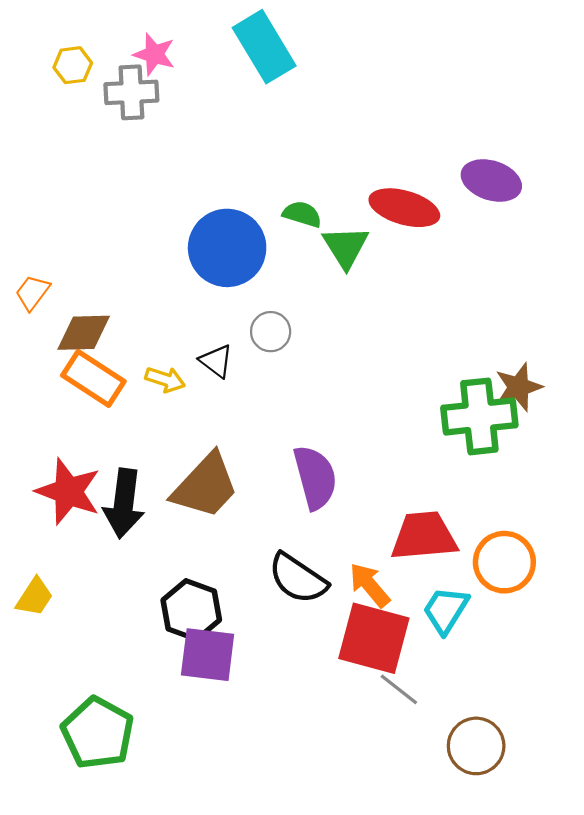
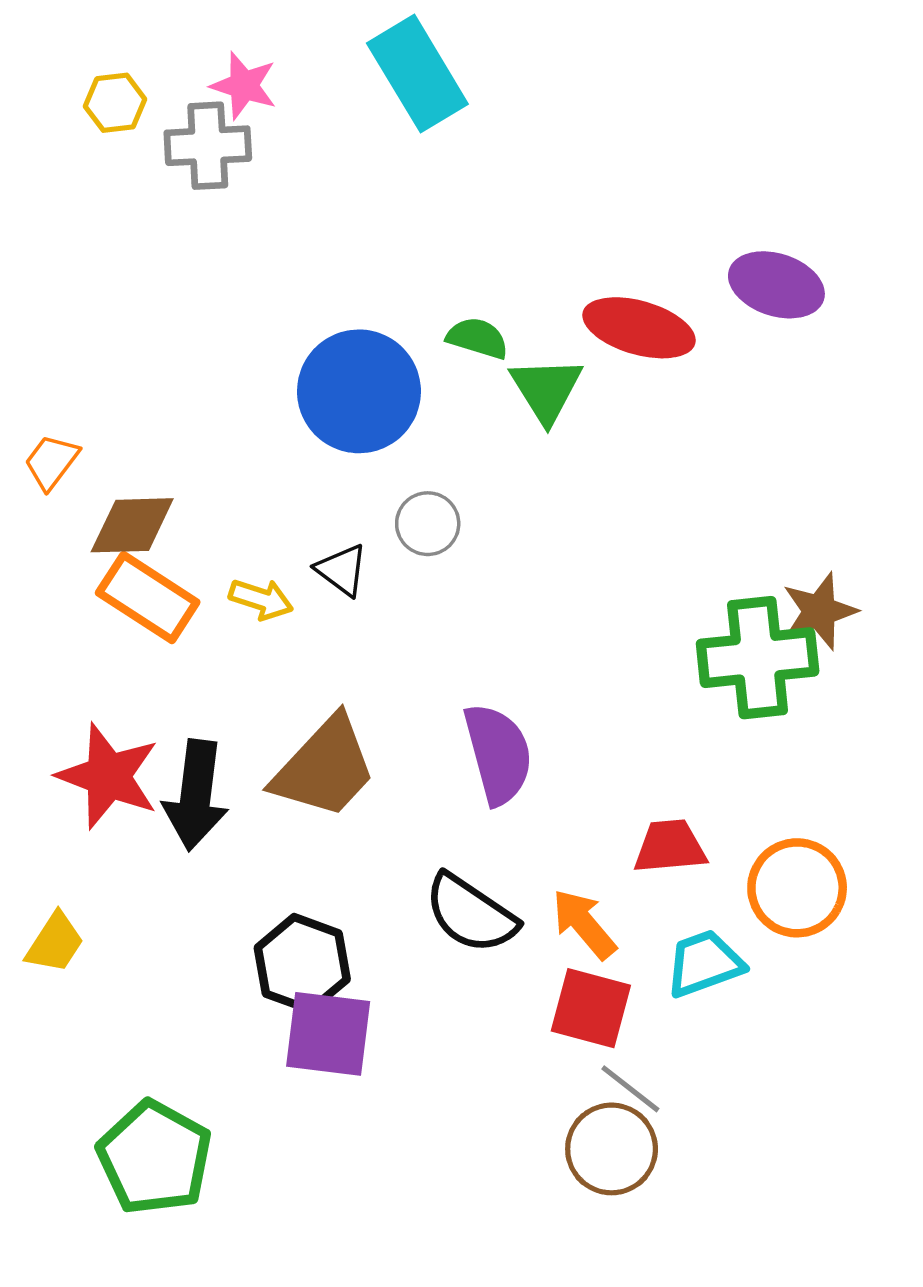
red trapezoid: (424, 536) -> (670, 847), size x0.7
cyan trapezoid: (446, 610) -> (704, 963), turned 38
red square: (374, 638) -> (591, 1008), size x0.7
brown circle: (476, 746) -> (612, 1149), moved

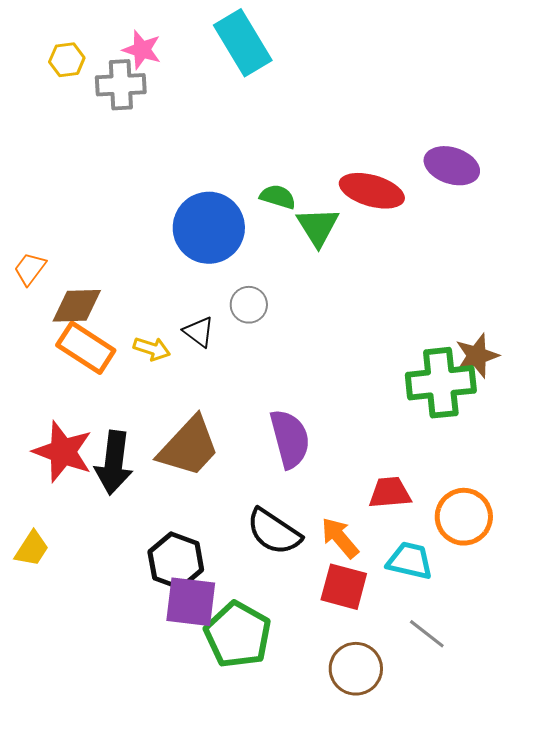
cyan trapezoid: (704, 963) -> (410, 561), turned 33
gray line: (630, 1089) -> (427, 634), moved
green pentagon: (155, 1158) -> (238, 635), moved

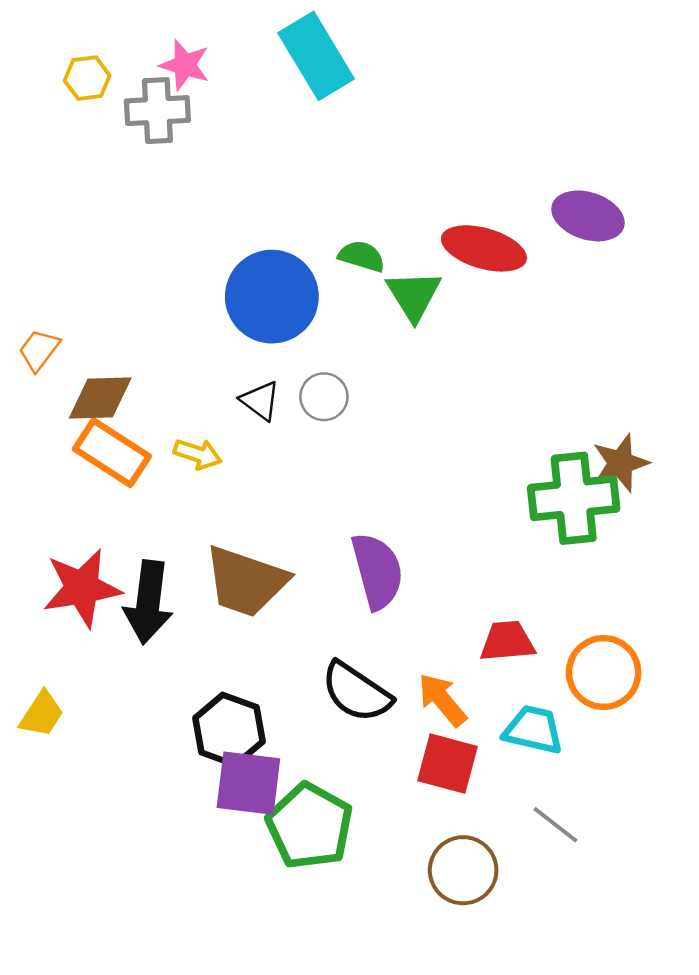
black triangle: (199, 332) -> (260, 401), moved
brown trapezoid: (189, 447) -> (246, 581), turned 66
red star: (63, 452) -> (82, 588), turned -30

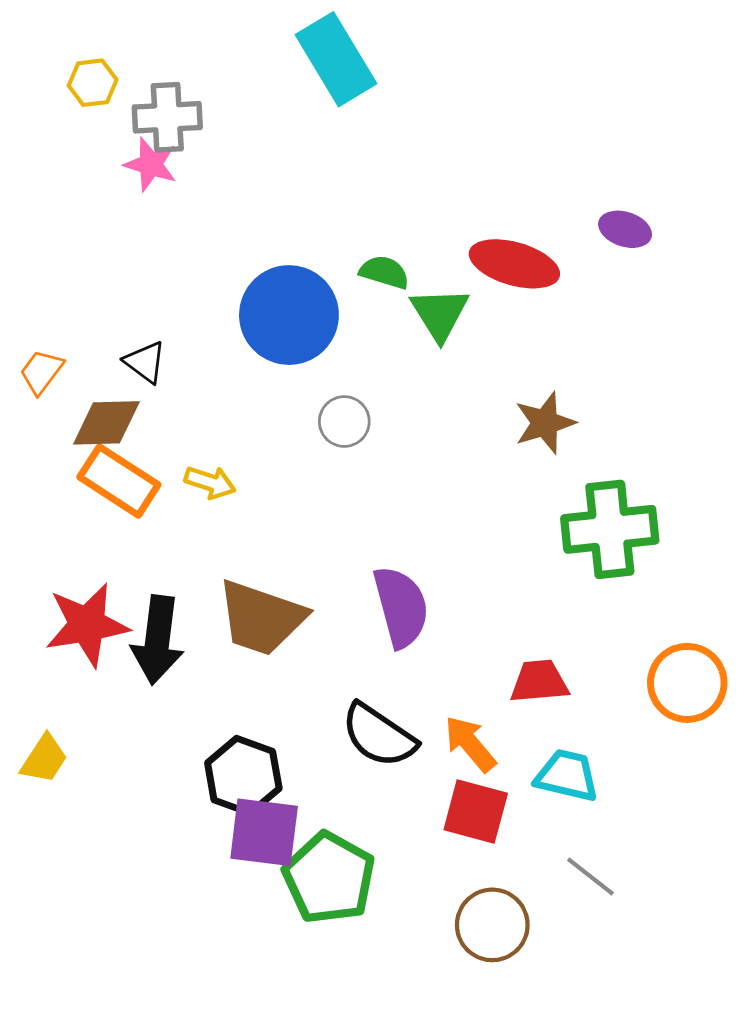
pink star: (185, 65) -> (151, 164), moved
purple ellipse: (588, 216) -> (625, 229), size x0.7
black triangle: (260, 401) -> (145, 362), moved
brown star: (620, 463) -> (545, 423), moved
orange circle: (604, 673) -> (687, 683), moved

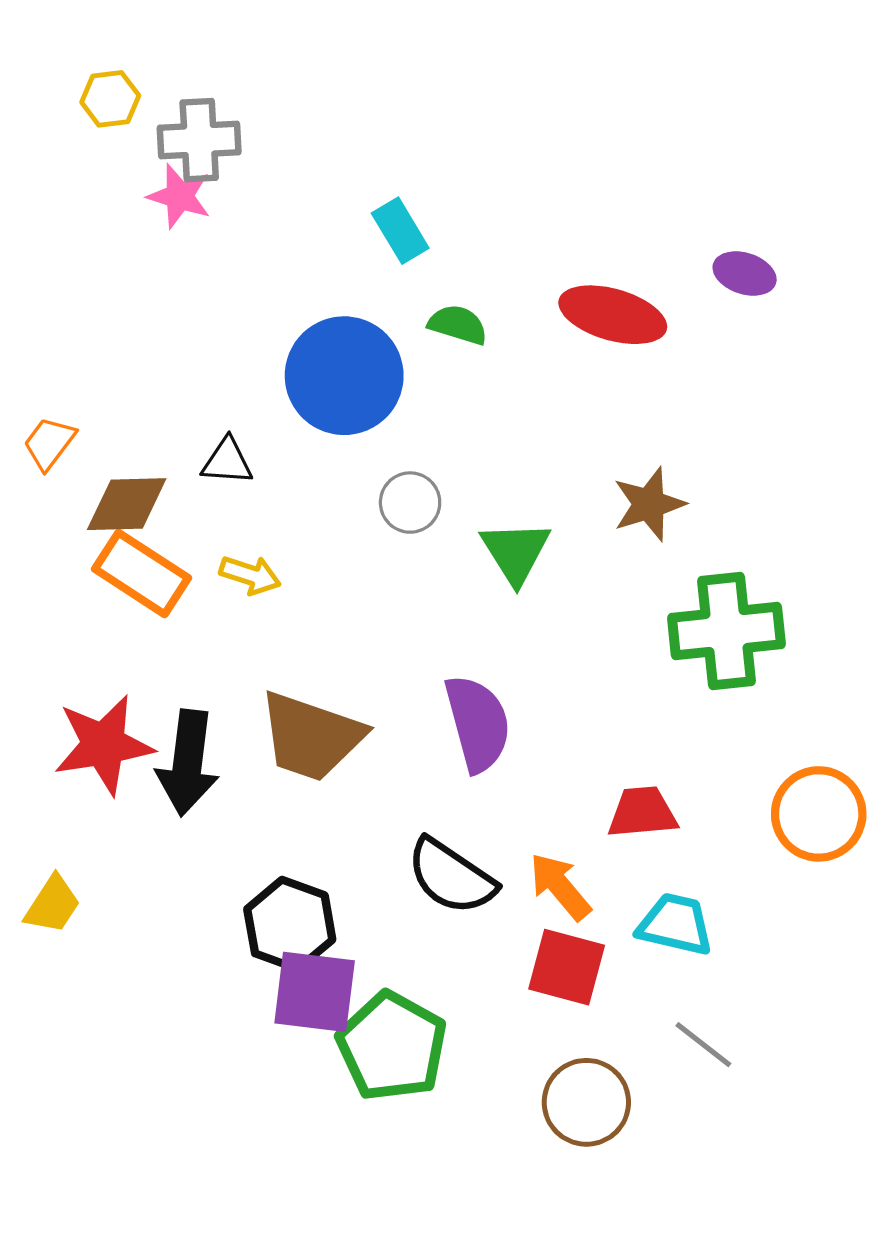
cyan rectangle: (336, 59) -> (400, 231), moved, size x0.6
green triangle: (440, 314) -> (516, 552), moved
black triangle: (145, 362) -> (227, 461), moved, turned -33

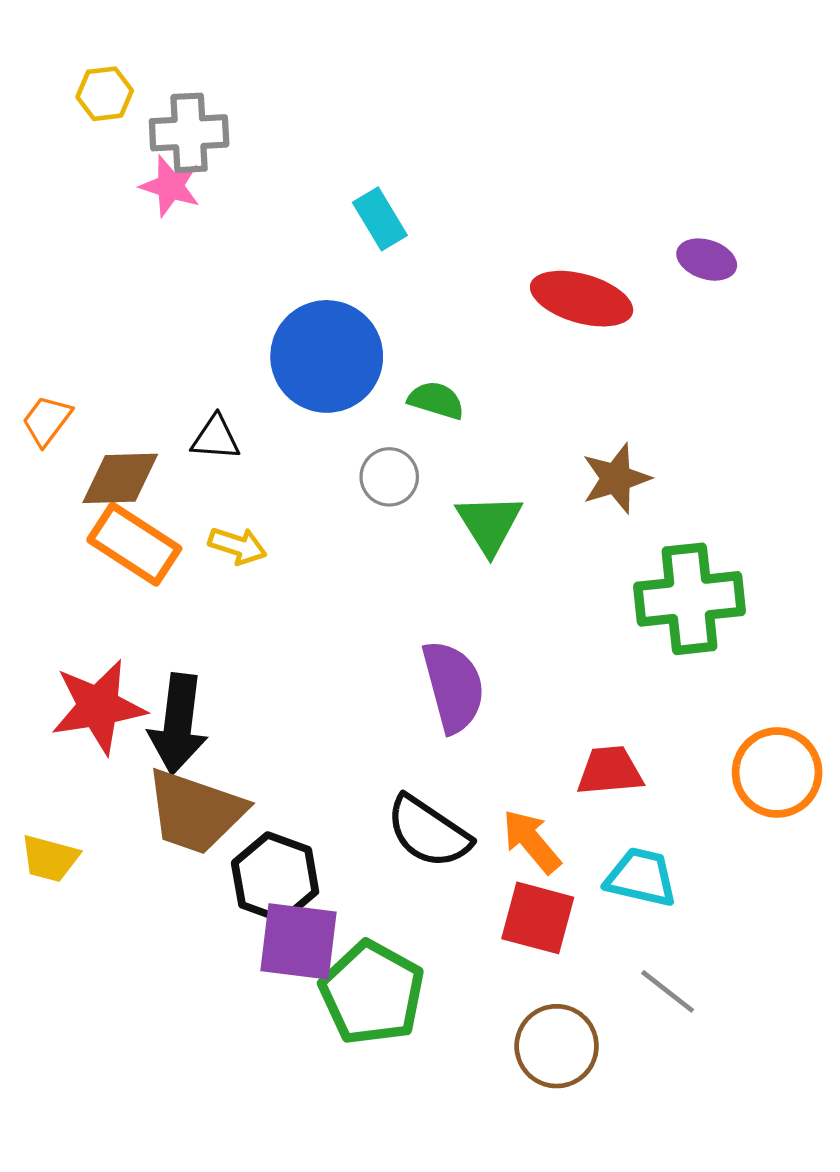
green semicircle: (458, 325) -> (436, 400), moved
brown trapezoid: (311, 737) -> (195, 812), moved
yellow trapezoid: (53, 905) -> (50, 858), turned 72

